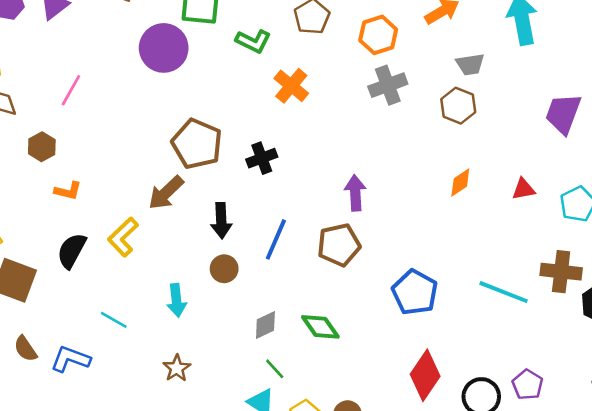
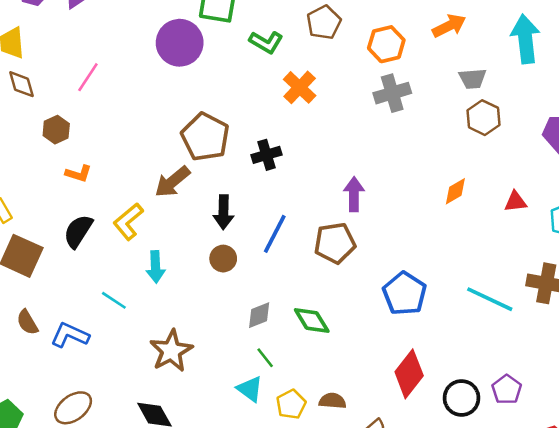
brown hexagon: (458, 106) -> (484, 118), moved
cyan arrow: (176, 300) -> (155, 267), moved
brown star: (177, 368) -> (171, 351), size x1.6

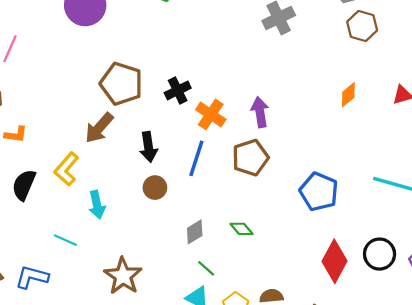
orange cross: (300, 87) -> (211, 114), moved
green diamond: (312, 321) -> (241, 229), size x0.7
black circle: (462, 398) -> (380, 254), moved

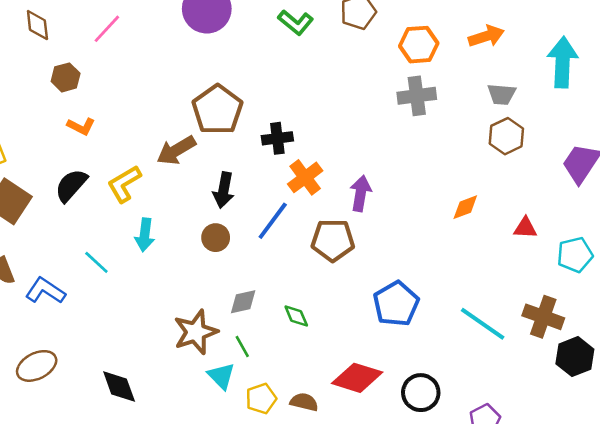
black circle: (380, 254) -> (421, 393), moved
red diamond: (334, 261) -> (357, 378), moved, turned 60
brown star: (123, 276) -> (196, 332), moved

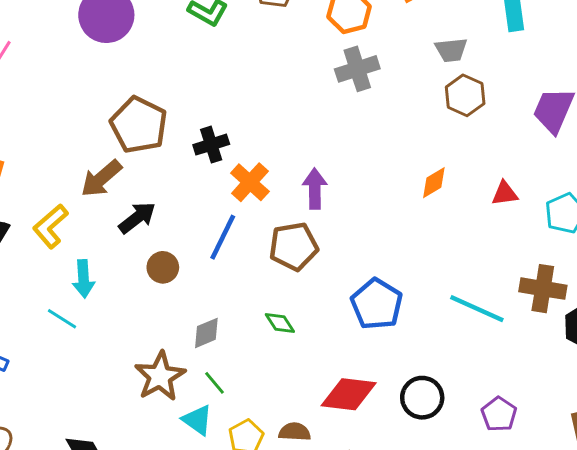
black arrow: (224, 190) -> (137, 218), moved, turned -128
cyan line: (96, 262) -> (62, 319), moved
green diamond: (296, 316) -> (280, 323), moved

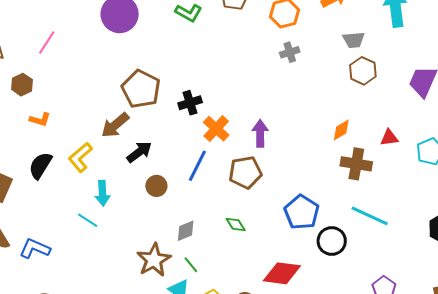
gray cross: (357, 69) -> (290, 52), size x0.7
brown cross: (543, 289) -> (356, 164), moved
black circle: (422, 398) -> (332, 241), moved

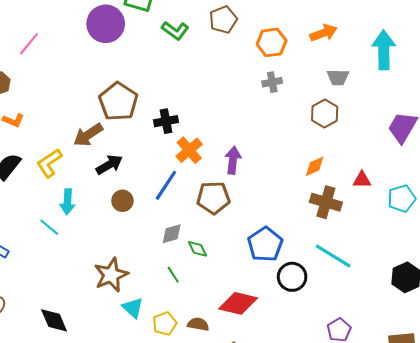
brown hexagon: (363, 71) -> (325, 114), moved
gray diamond: (186, 231) -> (172, 234), moved
green line: (191, 265) -> (173, 275), moved

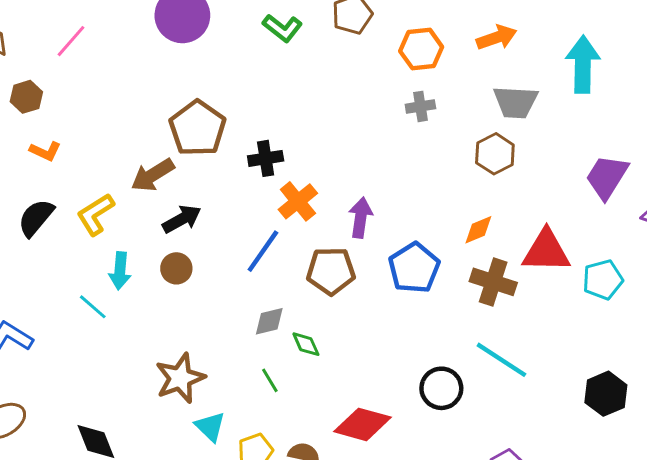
gray trapezoid: (338, 77) -> (516, 102), size x1.4
red triangle: (362, 180) -> (546, 251), size x1.8
brown circle: (122, 201) -> (176, 268), moved
blue pentagon: (265, 244) -> (414, 268), moved

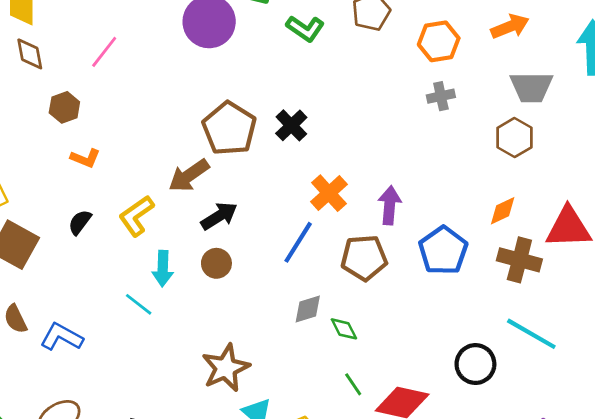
black cross: (266, 158) -> (291, 125), moved, turned -32
black semicircle: (36, 218) -> (80, 222), size x0.7
green line: (270, 380) -> (353, 384), moved

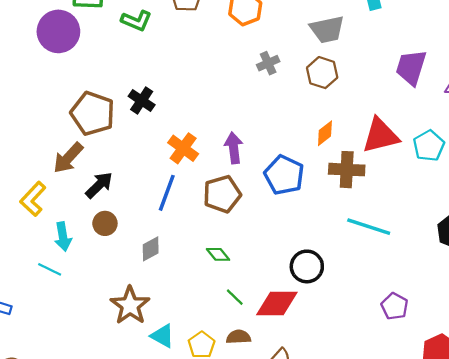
gray cross: (441, 96) -> (268, 63), moved
gray diamond: (308, 309) -> (151, 249), moved
black circle: (475, 364) -> (307, 266), moved

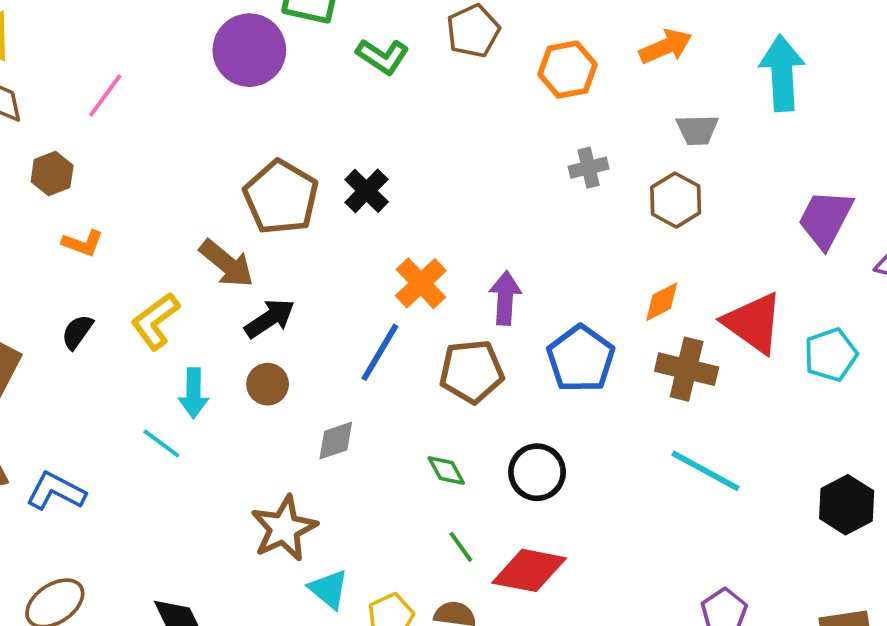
gray trapezoid: (327, 29) -> (697, 130), size x0.7
red triangle: (380, 136) -> (753, 323), turned 39
brown arrow: (68, 158) -> (227, 264), turned -104
black circle: (307, 266) -> (537, 472), moved

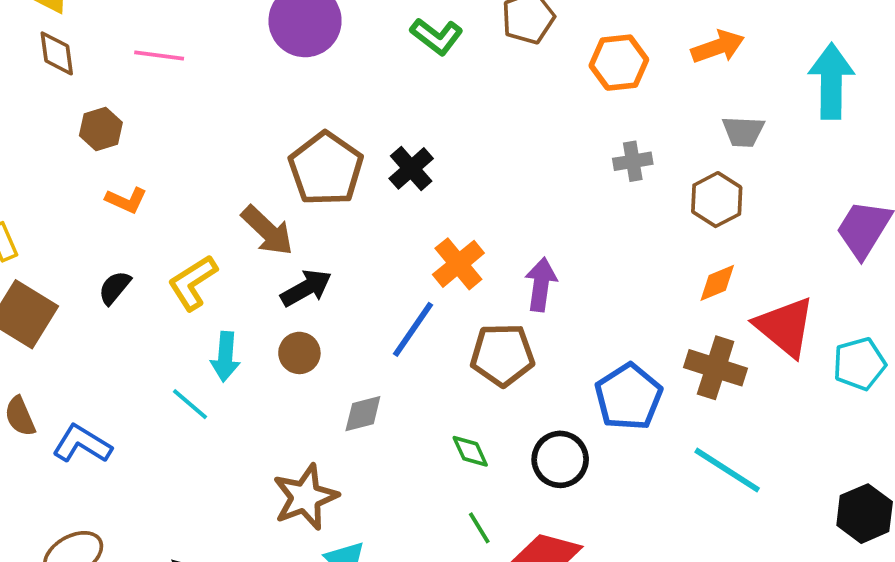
pink line: (105, 96) -> (159, 55), turned 57
orange diamond: (662, 302) -> (717, 283), moved
blue pentagon: (581, 359) -> (628, 397), moved

